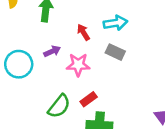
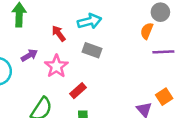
pink star: (78, 65) -> (56, 66), turned -30
red rectangle: (89, 99) -> (78, 91), moved

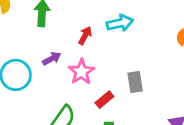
red arrow: (59, 34) -> (85, 35), turned 63
gray rectangle: (92, 50) -> (135, 82), moved, turned 60

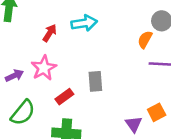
purple arrow: (52, 59) -> (14, 76), moved

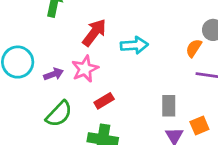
cyan arrow: (84, 23) -> (134, 45), moved
red arrow: (50, 33) -> (94, 33), size x1.5
gray rectangle: (95, 81) -> (169, 106), moved

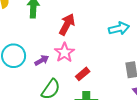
cyan arrow: (134, 45) -> (119, 28), moved

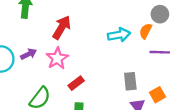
purple arrow: (42, 60) -> (29, 54), moved

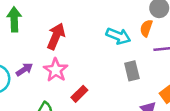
cyan arrow: (119, 35) -> (118, 36), turned 40
gray rectangle: (130, 81) -> (132, 71), moved

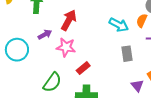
purple arrow: (24, 69) -> (45, 34), moved
pink star: (56, 70) -> (66, 47), turned -30

